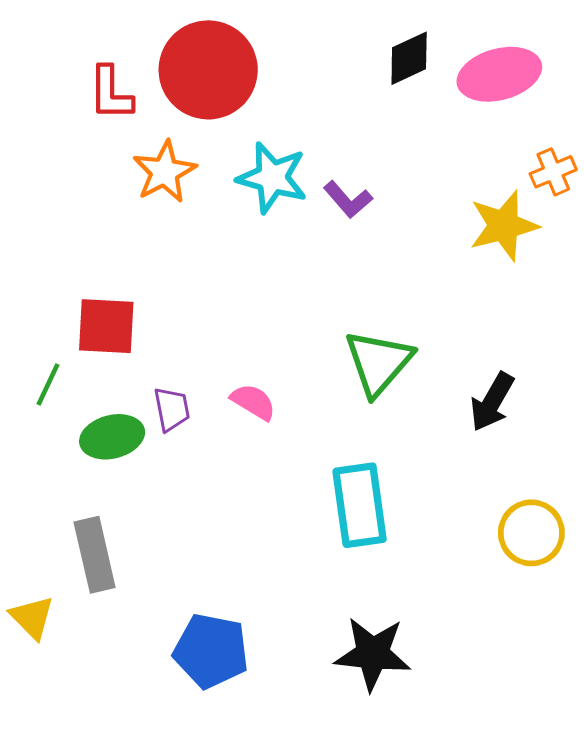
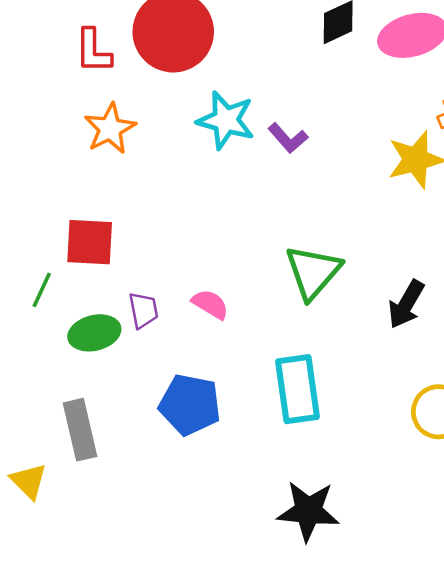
orange star: (164, 172) -> (110, 129), moved
blue pentagon: (211, 651) -> (190, 405), moved

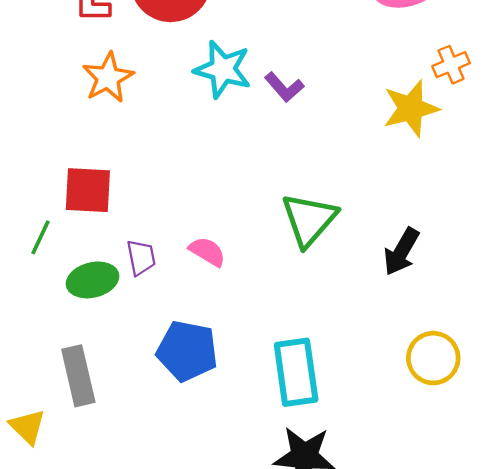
cyan rectangle: (297, 389) -> (296, 372), moved

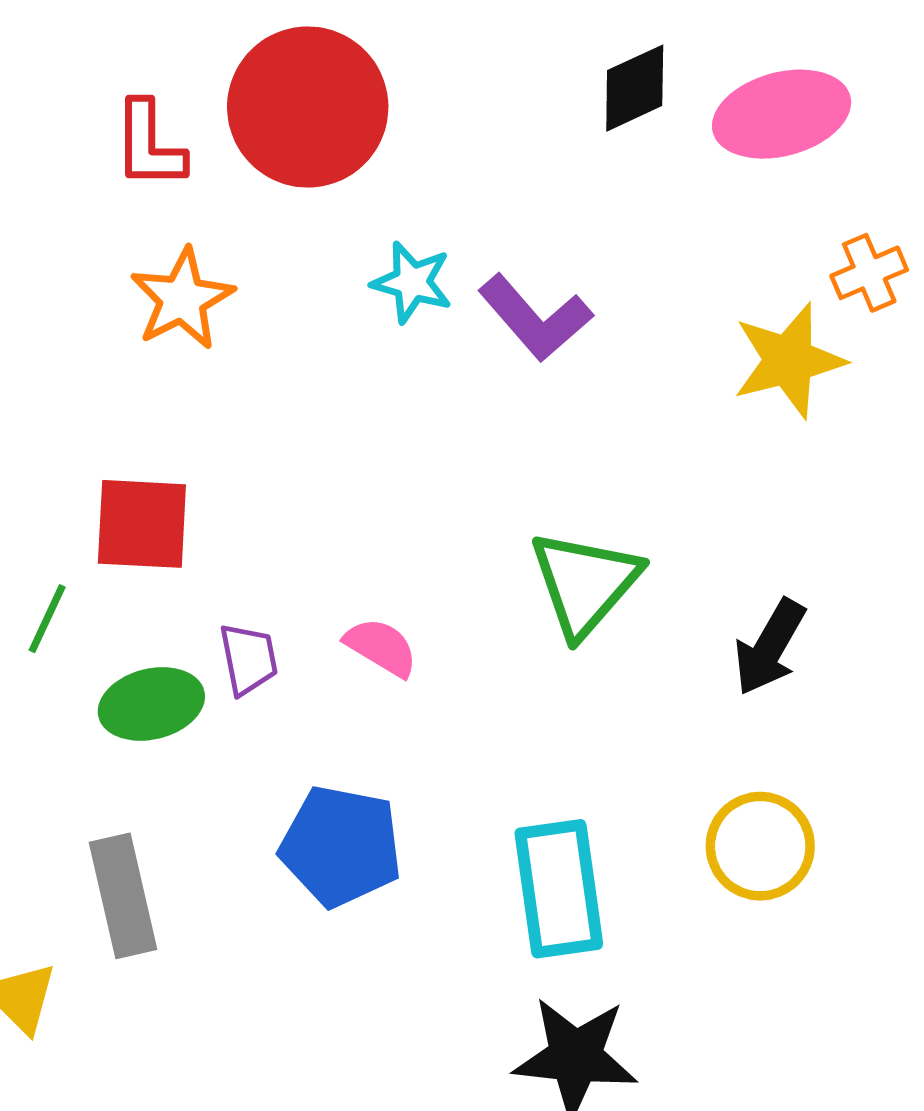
cyan star: (223, 69) -> (412, 282), size x0.7
purple L-shape: (284, 87) -> (535, 318), size x1.4
yellow circle: (433, 358) -> (760, 846), moved

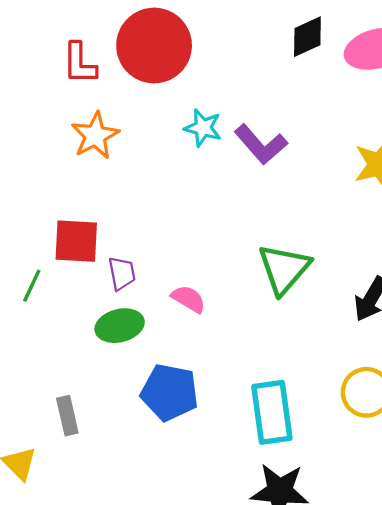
purple trapezoid: (249, 659) -> (122, 273), moved
green ellipse: (151, 704) -> (120, 326), moved
gray rectangle: (123, 896) -> (67, 416), size x0.7

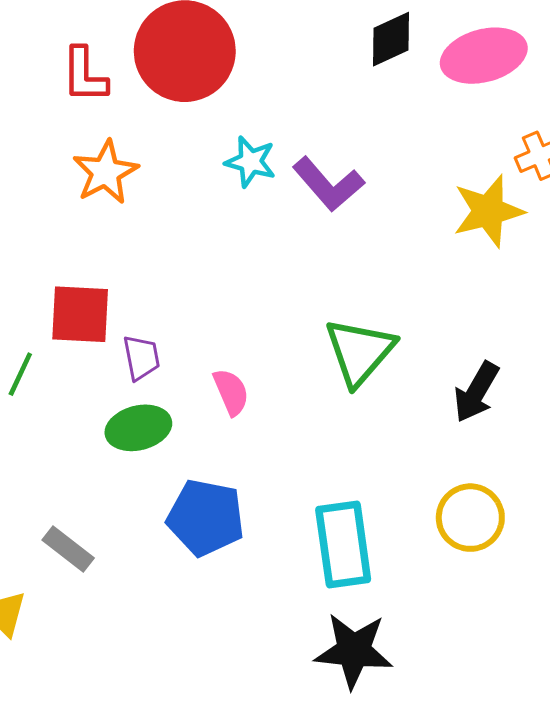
pink semicircle: (188, 299) -> (231, 392), turned 36
gray rectangle: (67, 416) -> (68, 549), turned -39

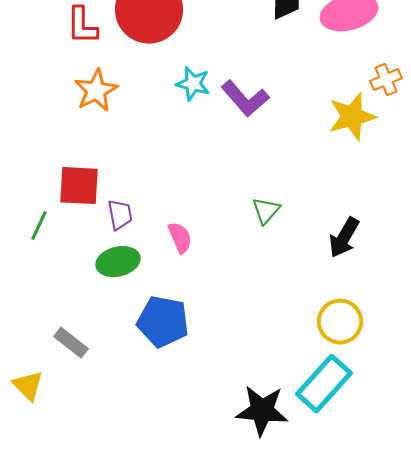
green triangle: (360, 352) -> (266, 211), size x0.6
cyan rectangle: (343, 545) -> (324, 384), moved, turned 50

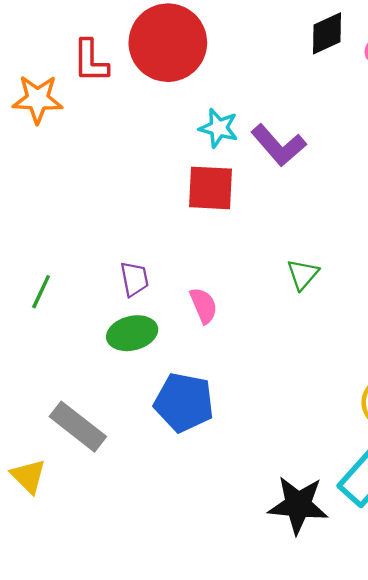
orange star: (96, 91) -> (38, 99), moved, turned 30
red square: (79, 186) -> (210, 188), moved
gray rectangle: (71, 343) -> (78, 427), size x1.4

